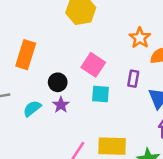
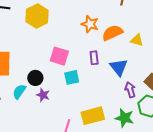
cyan semicircle: (32, 108) -> (19, 92), moved

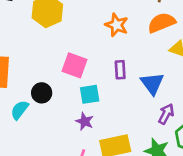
orange semicircle: (112, 33) -> (162, 23), moved
purple arrow: (130, 90) -> (166, 114), turned 42
purple star: (43, 95) -> (85, 121), moved

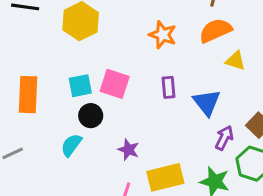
black circle: (42, 93) -> (91, 116), moved
cyan square: (90, 94) -> (80, 86), moved
cyan semicircle: (20, 110) -> (71, 145), moved

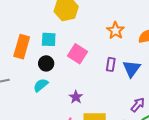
cyan square: (80, 86) -> (49, 39), moved
blue triangle: (207, 102) -> (132, 69), moved
black circle: (91, 116) -> (46, 63), moved

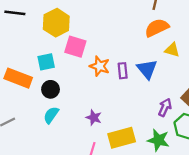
orange star: (115, 31) -> (100, 66), moved
orange rectangle: (22, 47) -> (18, 78), turned -70
pink square: (78, 54) -> (75, 47), moved

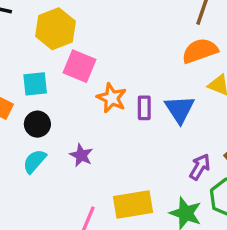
purple star: (94, 118) -> (81, 155), moved

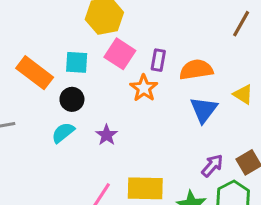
orange semicircle: (200, 51) -> (196, 70), moved
purple rectangle: (144, 108) -> (158, 60), moved

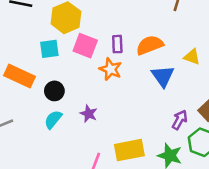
cyan square: (77, 62) -> (49, 49), moved

